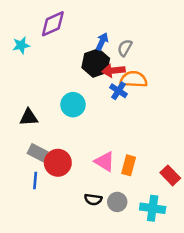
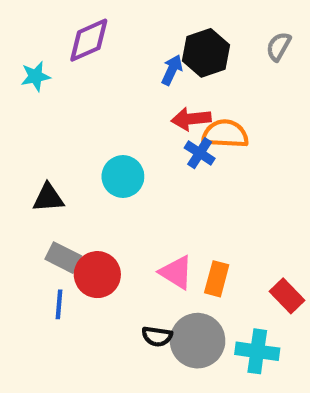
gray semicircle: (125, 48) -> (279, 46), moved
black hexagon: (96, 63) -> (206, 53), moved
gray circle: (117, 202) -> (198, 341), size x1.6

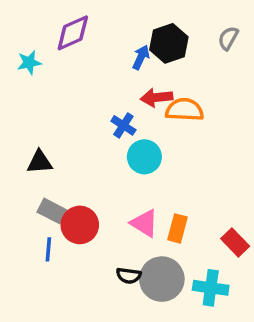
blue cross: (200, 153) -> (123, 125), moved
cyan circle: (123, 177) -> (144, 157), moved

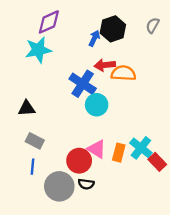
cyan star: (29, 63) -> (38, 50), moved, size x1.6
blue cross: (123, 125) -> (83, 84), size x1.6
red circle: (80, 225) -> (79, 161), moved
gray circle: (162, 279) -> (59, 186), moved
cyan cross: (211, 288) -> (141, 148), moved, turned 30

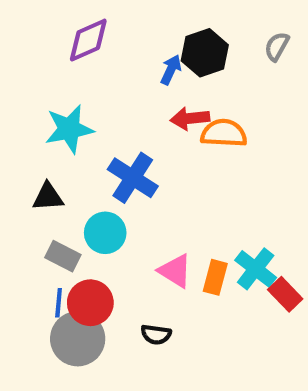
cyan star: (38, 50) -> (69, 129), moved
blue cross: (83, 84) -> (133, 178), moved
cyan circle: (97, 105) -> (105, 233), moved
red circle: (79, 161) -> (90, 303), moved
gray circle: (59, 186) -> (78, 339), moved

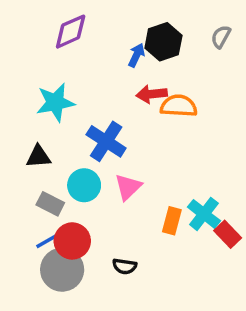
pink triangle: (175, 271) -> (128, 187), moved, turned 44
blue line: (59, 303) -> (47, 241), turned 55

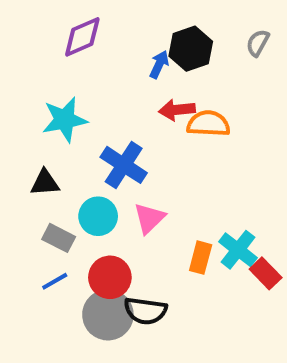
red circle: (72, 241) -> (110, 277), moved
black semicircle: (125, 266) -> (145, 311), size x1.5
gray circle: (62, 270) -> (108, 315), moved

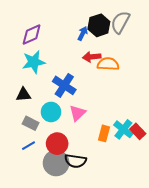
purple diamond: (82, 37) -> (32, 34), moved
gray semicircle: (258, 43) -> (120, 22), moved, size x1.6
red rectangle: (266, 273) -> (138, 131), moved

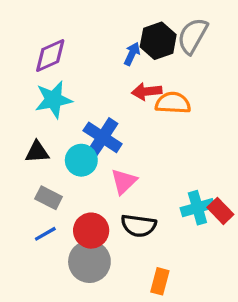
cyan circle: (51, 112) -> (81, 160), moved
cyan cross: (123, 129) -> (197, 208), turned 36
orange rectangle: (104, 133) -> (160, 281), moved
black semicircle: (75, 161) -> (139, 226), moved

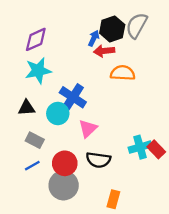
red arrow: (147, 91) -> (104, 51), moved

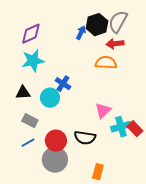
red arrow: (104, 51) -> (115, 44), moved
blue cross: (73, 97) -> (63, 84), size x0.7
pink triangle: (88, 129) -> (103, 111), moved

